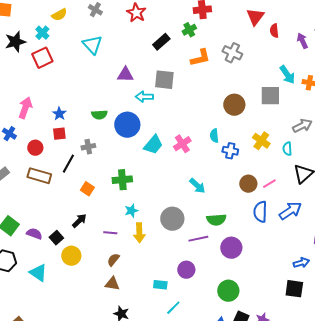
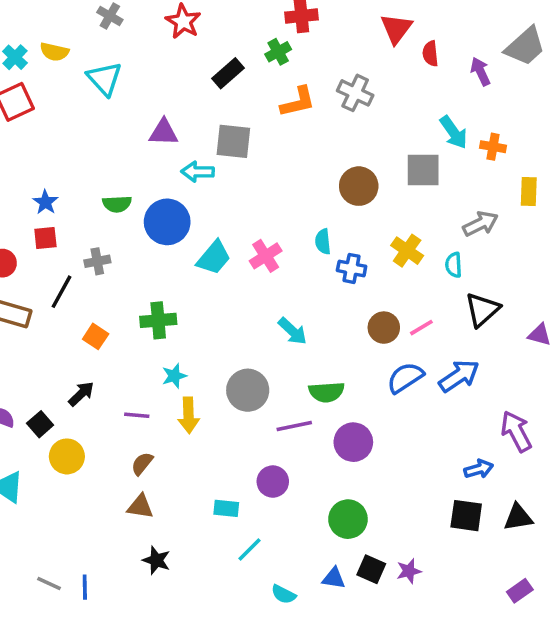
yellow semicircle: (59, 15) -> (54, 52), moved, turned 42
blue semicircle: (260, 212) -> (405, 378), turned 55

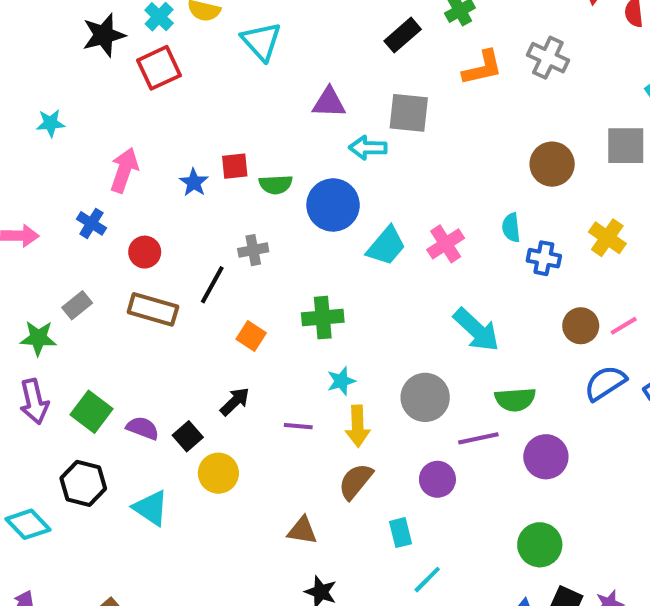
red square: (45, 238) -> (235, 166), moved
cyan arrow: (292, 331) -> (476, 330), size x1.4
brown semicircle: (142, 464) -> (356, 481), moved, size x1.4
purple circle: (273, 482) -> (437, 479), moved
cyan rectangle: (226, 508) -> (401, 533), turned 70

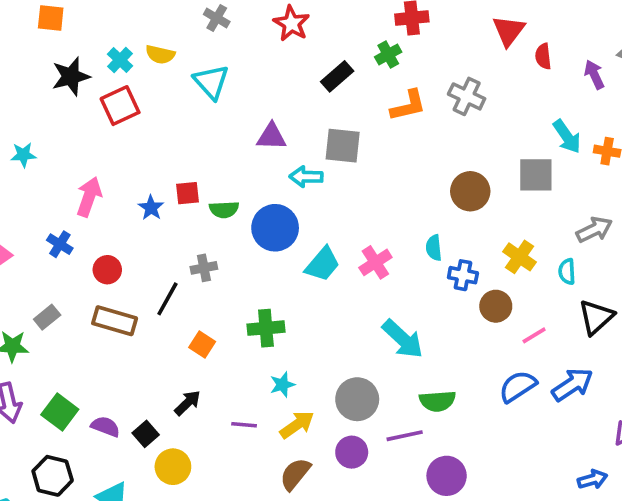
brown circle: (581, 326) -> (496, 306), moved
yellow arrow: (358, 426) -> (297, 425), turned -123
purple circle: (546, 457) -> (447, 476), moved
purple circle: (437, 479) -> (352, 452), moved

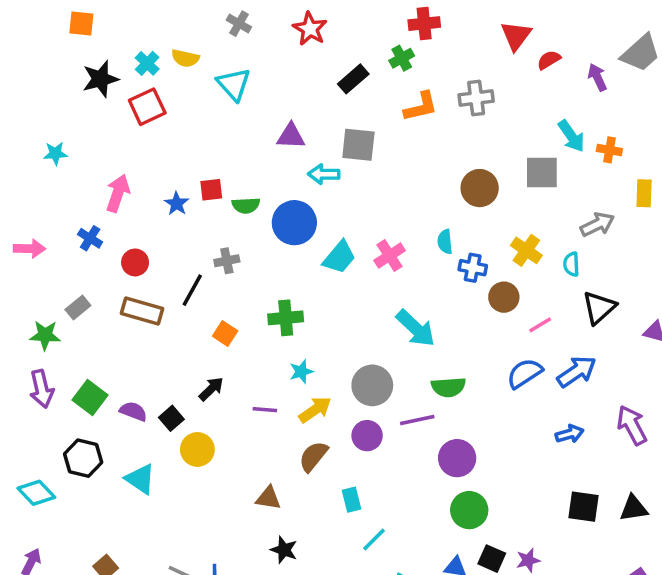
red semicircle: (543, 56) -> (549, 60), turned 65
gray cross: (467, 96) -> (476, 98), turned -32
blue arrow: (592, 479) -> (570, 434), moved

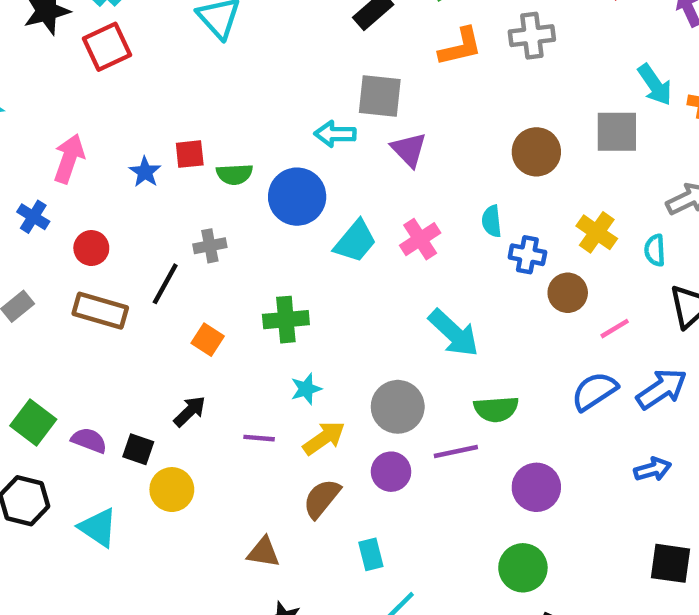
purple triangle: (291, 136) -> (409, 150), moved, turned 44
black square: (171, 418) -> (138, 449), turned -30
purple circle: (457, 458) -> (536, 487), moved

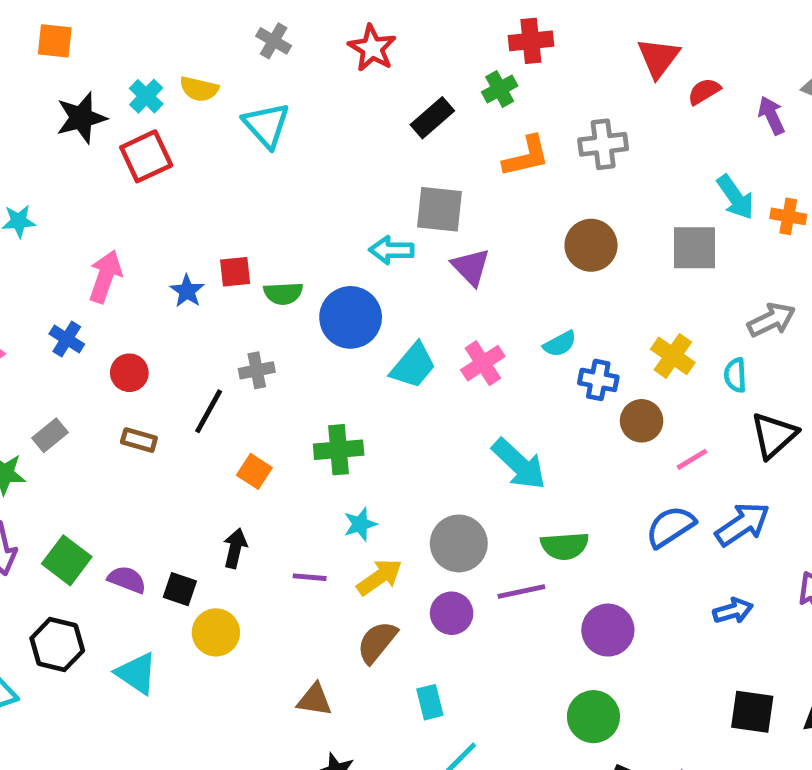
brown circle: (536, 152) -> (591, 245), moved
cyan semicircle: (492, 221) -> (560, 344), turned -112
brown rectangle: (100, 311) -> (139, 440), size x0.6
black arrow: (190, 411) -> (235, 548), turned -33

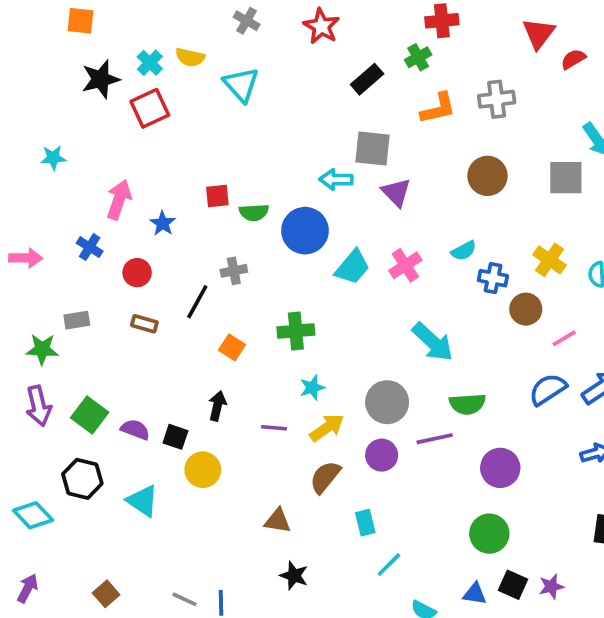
blue star: (187, 291) -> (163, 223), moved
gray rectangle: (50, 435) -> (77, 320), turned 30

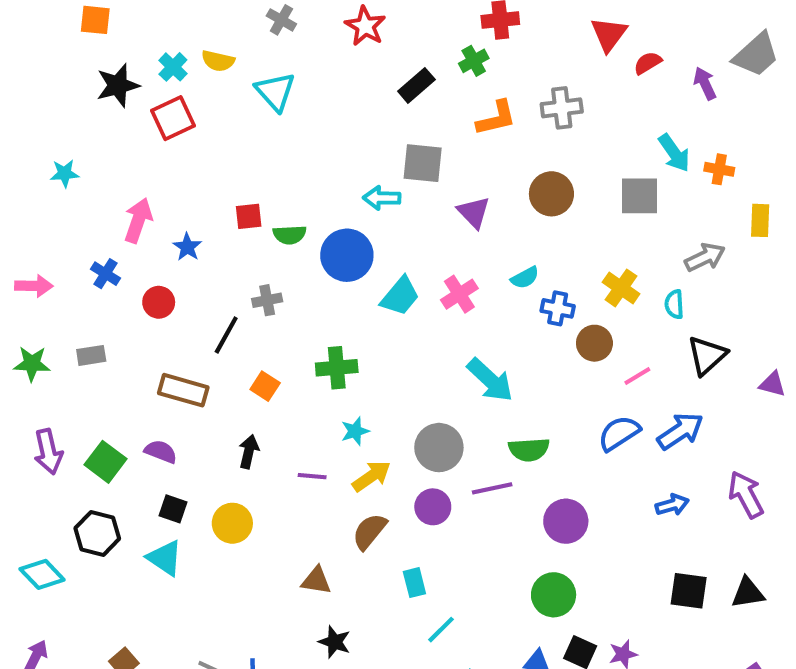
purple triangle: (396, 192) -> (474, 212), moved
brown rectangle: (144, 324) -> (183, 390), moved, size x1.6
green star: (42, 349) -> (32, 364), moved
purple semicircle: (135, 430) -> (161, 452), moved
black square: (175, 437) -> (173, 509), moved

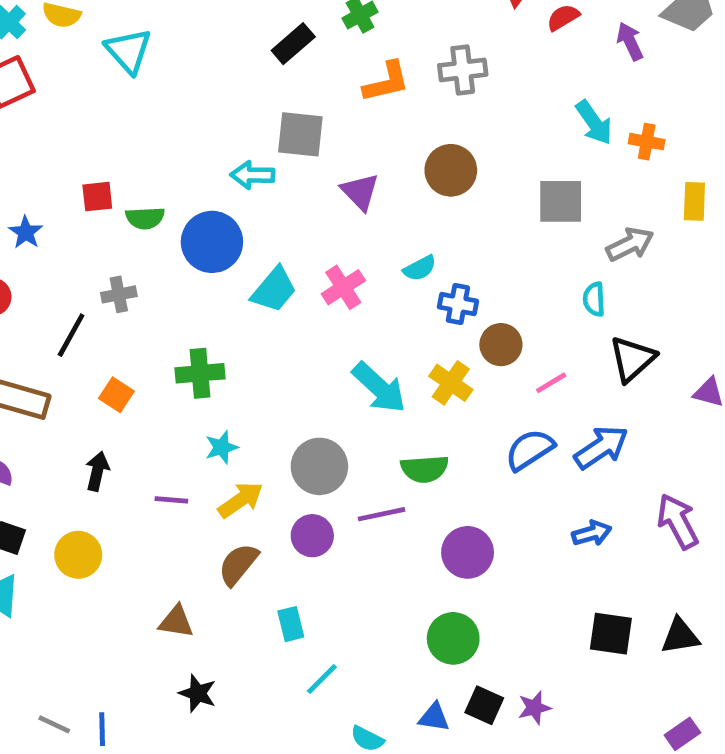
gray square: (639, 196) -> (561, 201), moved
yellow cross: (621, 288) -> (451, 383), moved

